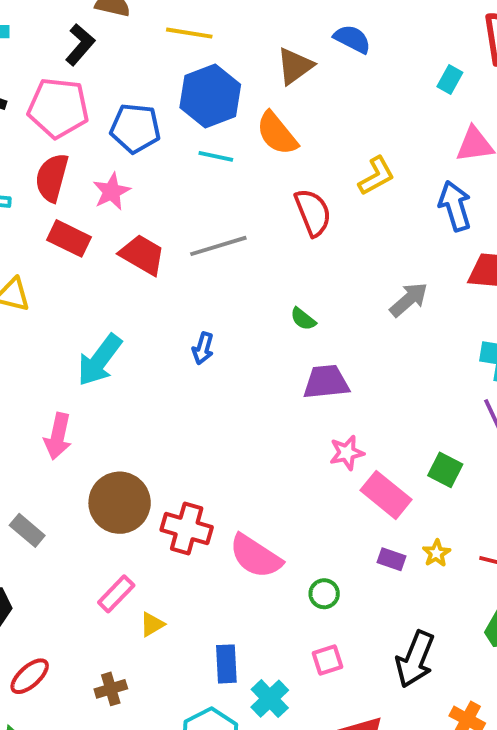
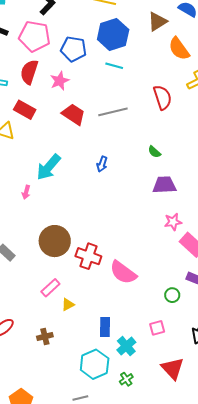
orange semicircle: (277, 133) -> (179, 49), moved
red rectangle: (69, 238) -> (25, 110), moved
pink arrow: (58, 436) -> (26, 192), moved, size x0.6
green circle: (324, 594) -> (172, 295), moved

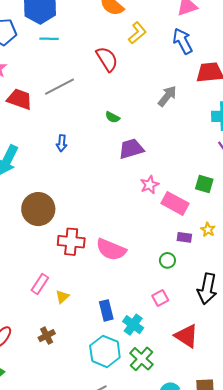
brown circle: (55, 241) -> (38, 209), moved
green cross: (126, 379) -> (141, 359), size x1.6

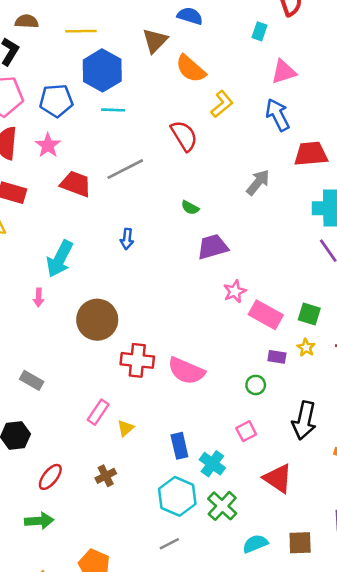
green square: (204, 184) -> (309, 314), moved

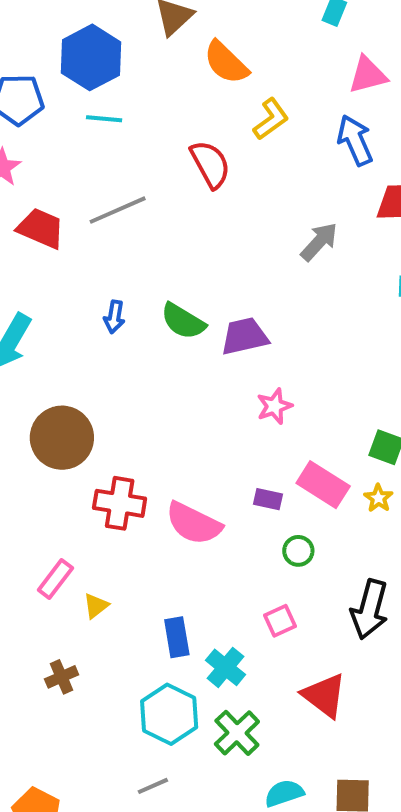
green semicircle: (190, 208) -> (183, 321), moved, size x1.6
pink rectangle: (266, 315) -> (323, 485), moved
purple rectangle: (277, 357) -> (268, 499), moved

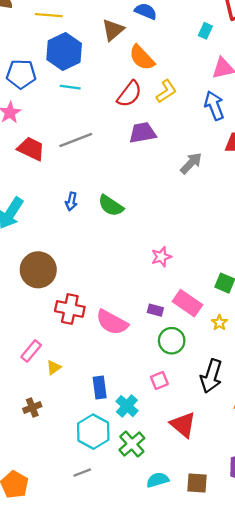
red semicircle: (210, 164) -> (129, 94), moved, turned 64
purple trapezoid: (245, 336) -> (142, 133), moved
yellow star: (378, 498) -> (219, 323), moved
green circle: (298, 551) -> (172, 341), size x1.5

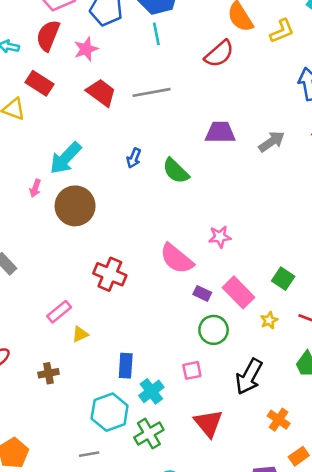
cyan line: (70, 87) -> (156, 34), turned 60
yellow L-shape: (166, 91) -> (282, 31), moved
purple trapezoid: (142, 133) -> (220, 132), moved
brown circle: (38, 270) -> (75, 206), moved
pink semicircle: (112, 322) -> (177, 259), moved

